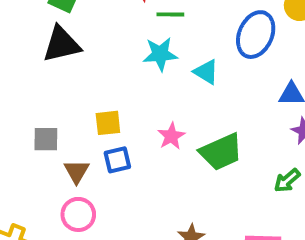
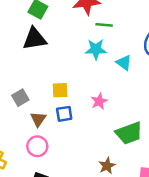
gray square: (46, 139) -> (20, 98), turned -35
green trapezoid: (221, 152) -> (129, 133), moved

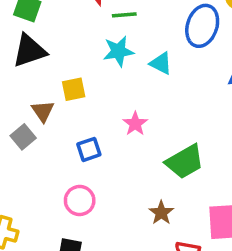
yellow square: (60, 90) -> (74, 89), moved
brown triangle: (38, 119) -> (43, 111), moved
pink circle: (37, 146) -> (80, 201), moved

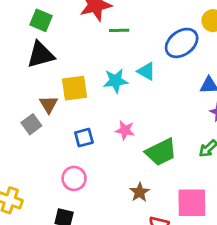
blue ellipse: (202, 26) -> (182, 43), turned 32
cyan star: (118, 51) -> (116, 81), moved
yellow square: (74, 89) -> (75, 88), size x1.4
pink star: (135, 124) -> (125, 130), moved, turned -30

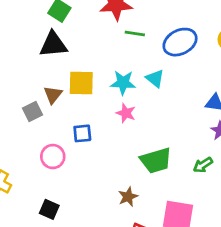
blue ellipse: (182, 43) -> (180, 42), moved
pink star: (125, 130) -> (126, 113), moved
pink circle: (74, 178) -> (53, 157), moved

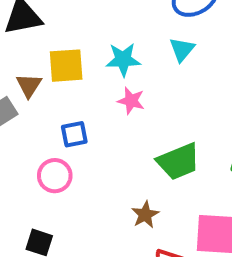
cyan triangle: (155, 78) -> (182, 49), moved, turned 36
pink circle: (53, 157) -> (55, 176), moved

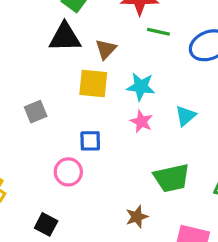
cyan triangle: (182, 49) -> (186, 116), moved
brown triangle: (29, 85) -> (106, 49), moved

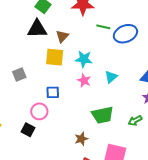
green line: (158, 32) -> (103, 27), moved
black square: (46, 224) -> (28, 130), moved

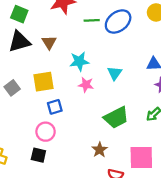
yellow square: (55, 57) -> (43, 82), moved
gray square: (19, 75) -> (12, 88), moved

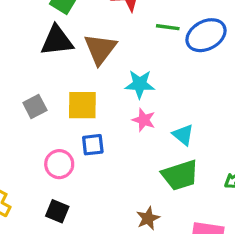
brown triangle: (49, 42) -> (100, 49), size x1.5
cyan triangle: (115, 73) -> (183, 135), moved, turned -35
pink circle: (46, 132) -> (59, 164), moved

